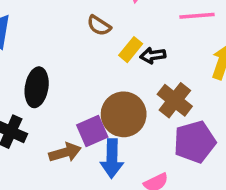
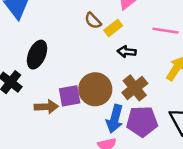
yellow rectangle: (131, 50) -> (113, 28), moved
blue arrow: (112, 158) -> (115, 119), moved

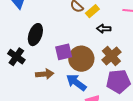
purple square: (70, 96) -> (64, 52), moved
blue arrow: (115, 119) -> (76, 82), moved, turned 115

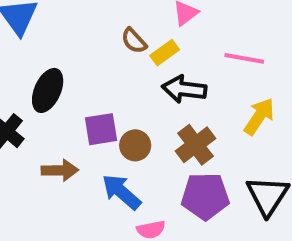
black arrow: (104, 29) -> (184, 89), size x1.5
brown circle: (81, 59) -> (135, 145), size x0.6

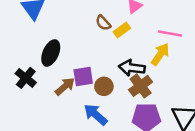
black arrow: (184, 89) -> (132, 68), moved
yellow arrow: (259, 116) -> (160, 54), moved
brown arrow: (60, 170) -> (65, 86), moved, turned -40

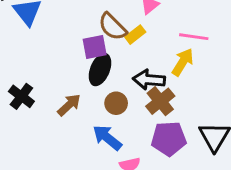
brown semicircle: (103, 23) -> (113, 27), size x1.5
black ellipse: (51, 53) -> (100, 70), moved
purple square: (83, 76) -> (95, 47), moved

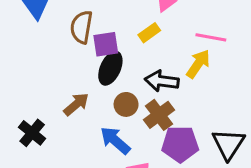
brown semicircle: (113, 27) -> (81, 27), moved, turned 52
black cross: (21, 96) -> (32, 133), moved
brown cross: (160, 101) -> (159, 115), moved

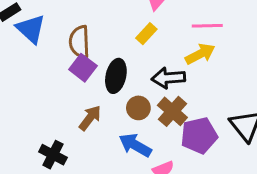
purple square: (106, 44) -> (83, 68), moved, turned -32
yellow arrow: (198, 64) -> (200, 54), turned 40

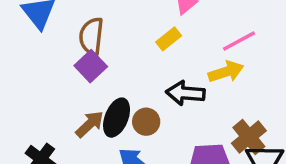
pink line: (207, 26) -> (239, 41), turned -36
black ellipse: (116, 76) -> (117, 118), moved
brown cross: (172, 111) -> (249, 137), moved

